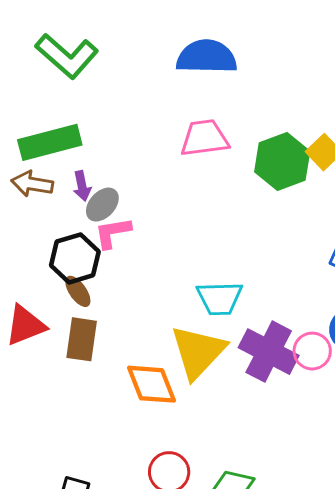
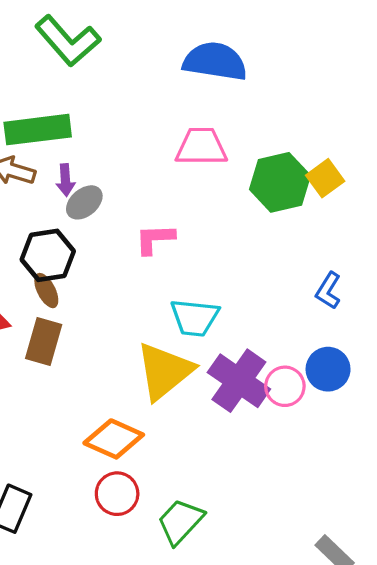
pink L-shape: (113, 233) -> (155, 239), moved
orange diamond: (151, 384) -> (114, 439), moved, turned -52

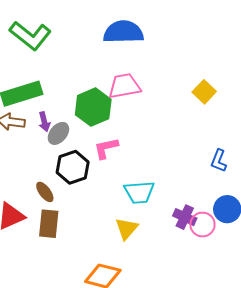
green hexagon: (280, 182) -> (93, 107), moved
black hexagon: (48, 255) -> (73, 167), moved
yellow triangle: (164, 371) -> (127, 229), size x0.6
purple cross: (239, 381) -> (185, 217), moved, size x0.6

